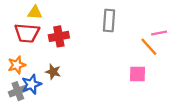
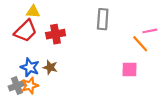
red trapezoid: (27, 33) -> (26, 31), turned -50
orange star: (17, 65) -> (30, 86), moved
blue star: (32, 84) -> (30, 67), moved, turned -30

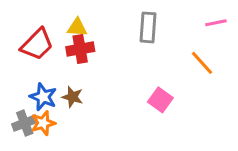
yellow triangle: (33, 12) -> (77, 27), moved
pink line: (150, 31) -> (216, 23), moved
pink square: (129, 69) -> (160, 100), moved, turned 35

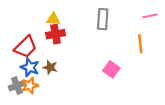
red trapezoid: (37, 44) -> (26, 47), moved
orange line: (202, 63) -> (140, 44), turned 36

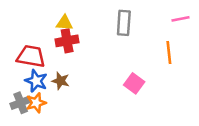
red trapezoid: (26, 47) -> (31, 56), turned -125

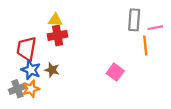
pink line: (181, 19) -> (155, 28), moved
gray rectangle: (124, 23) -> (134, 20), moved
red trapezoid: (31, 56) -> (26, 49), turned -90

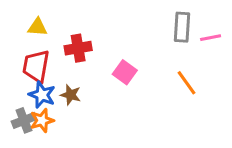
yellow triangle: (55, 20) -> (37, 27), moved
orange line: (145, 45) -> (187, 83), moved, turned -30
pink square: (115, 72) -> (125, 72), moved

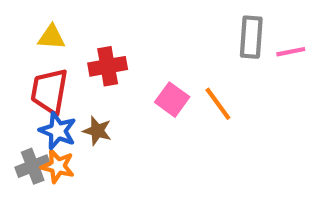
orange line: (187, 83) -> (218, 104), moved
orange star: (42, 120) -> (58, 166), turned 30

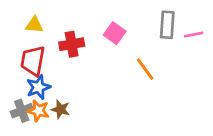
pink square: (172, 100) -> (115, 33), moved
blue star: (58, 131) -> (38, 87), turned 30
brown star: (97, 131) -> (61, 109), moved

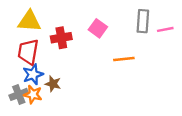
yellow triangle: (34, 25) -> (29, 21), size x1.5
orange line: (145, 69) -> (124, 59), turned -60
brown star: (61, 109) -> (53, 84), moved

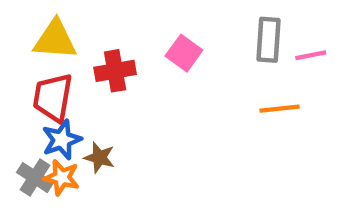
orange line: (124, 59) -> (280, 109), moved
gray cross: (19, 94) -> (35, 178), turned -36

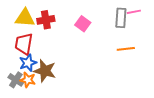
pink line: (311, 55) -> (134, 12), moved
red cross: (115, 71) -> (46, 20), moved
brown star: (99, 158) -> (45, 71), size x1.6

